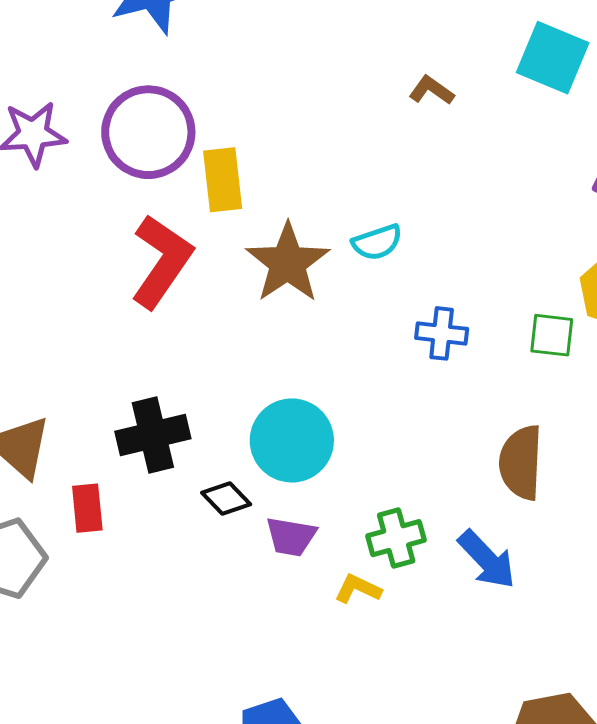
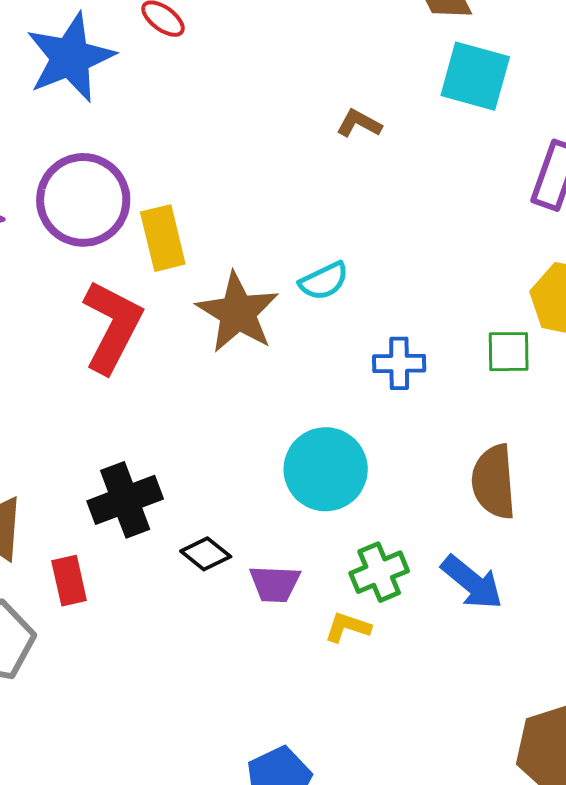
cyan circle: (292, 440) -> (326, 469), moved

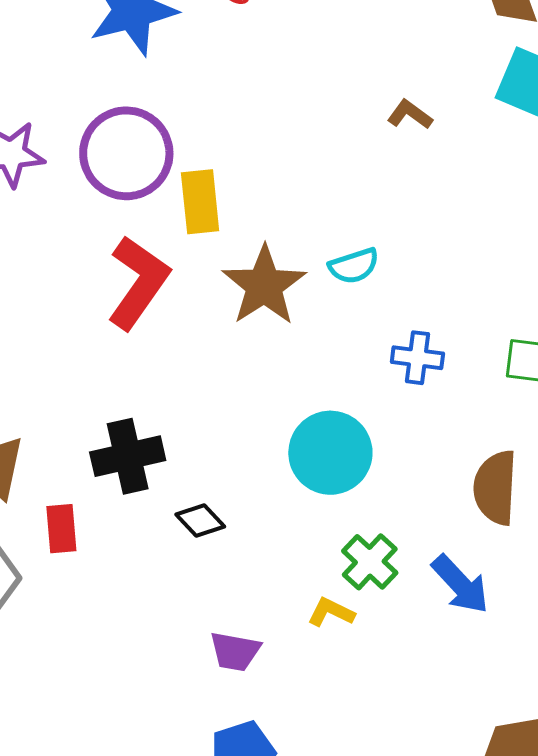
green cross: (379, 572) -> (370, 562), turned -32
purple trapezoid: (275, 584) -> (235, 651), moved

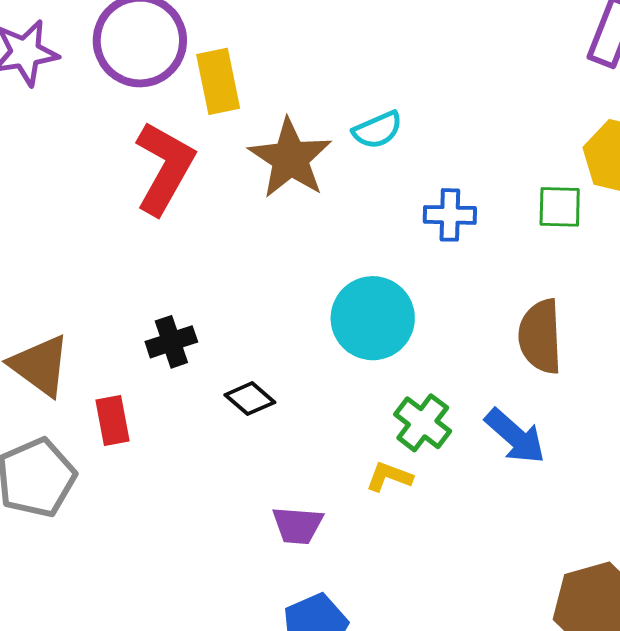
black cross: (128, 456) -> (171, 342), size x0.7

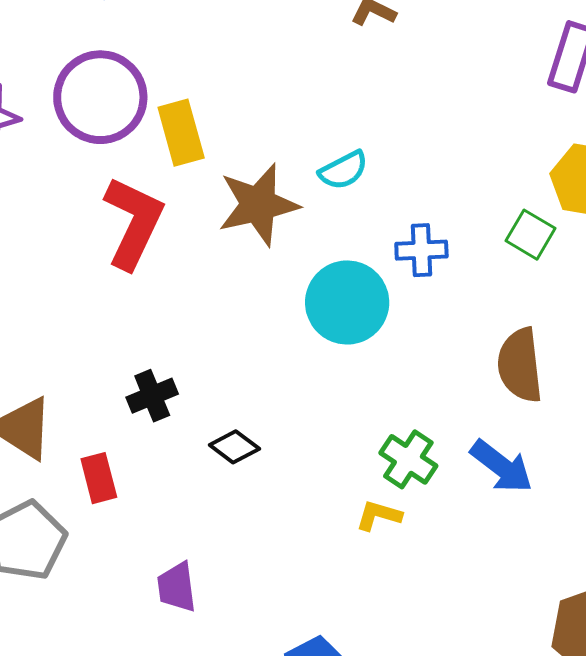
brown star: (290, 158) -> (258, 205), turned 30
green square: (560, 207) -> (530, 235), turned 33
cyan circle: (373, 318) -> (347, 302), moved
purple trapezoid: (297, 525) -> (177, 587), moved, turned 82

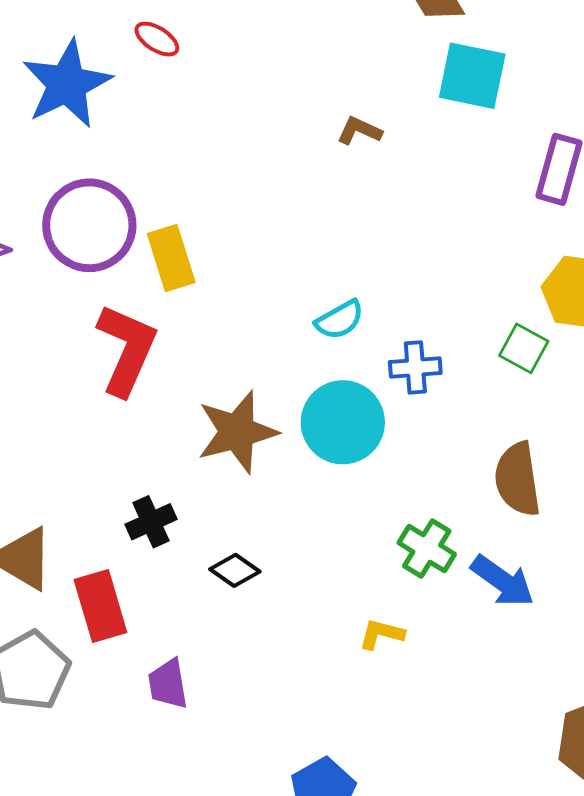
cyan semicircle: (343, 170) -> (340, 320), moved
brown star: (258, 205) -> (237, 432), moved
green cross: (408, 459) -> (427, 549), moved
red rectangle: (99, 478) -> (100, 606), size x1.4
purple trapezoid: (177, 587) -> (168, 684), moved

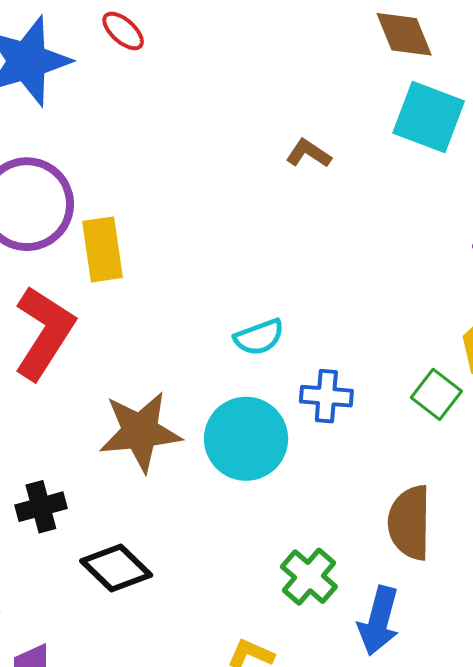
black diamond: (235, 570) -> (116, 568), size x1.4
blue arrow: (503, 581) -> (379, 621), turned 60

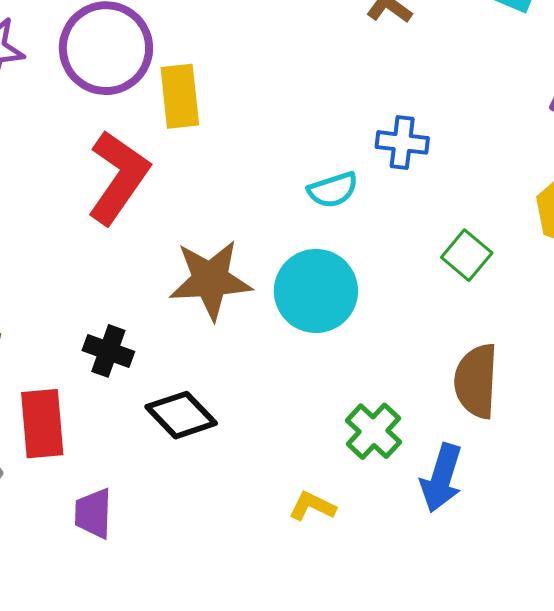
green square: (436, 394) -> (467, 255), moved
blue cross: (326, 396) -> (402, 142), moved
black cross: (41, 507) -> (108, 351), turned 33

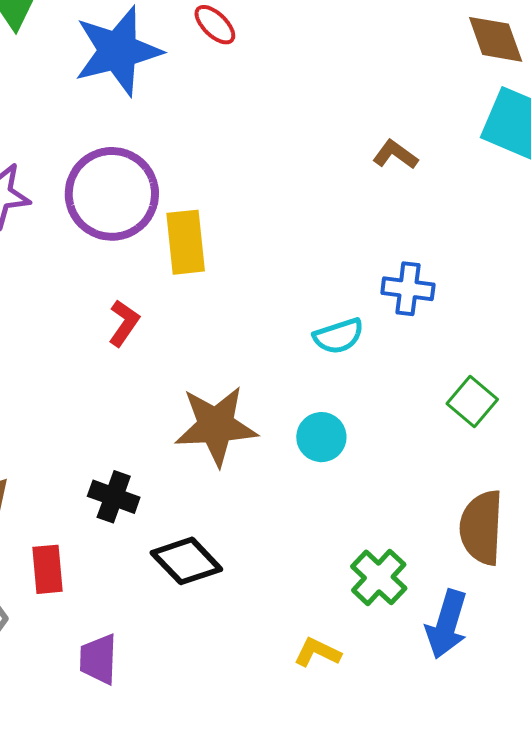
red L-shape: (118, 177) -> (124, 323), size x0.5
cyan circle: (316, 291) -> (321, 437), size x0.6
red rectangle: (42, 424) -> (48, 569), size x0.7

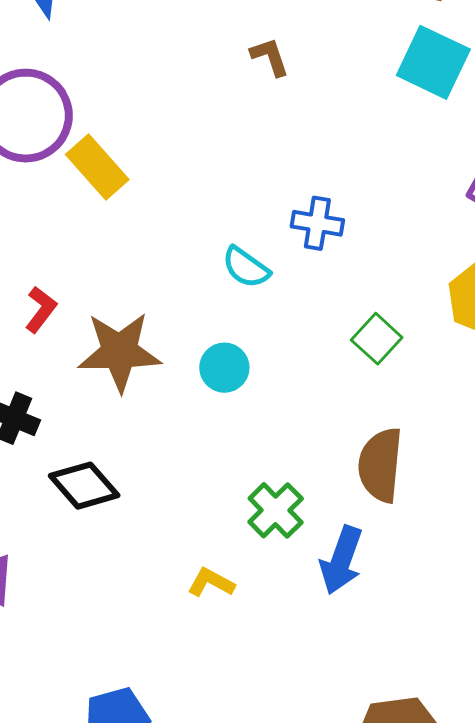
brown L-shape: (395, 155) -> (270, 57), moved, turned 33
yellow rectangle: (186, 242) -> (97, 167), turned -38
red L-shape: (124, 323) -> (41, 309), moved
cyan semicircle: (338, 336) -> (246, 267), turned 51

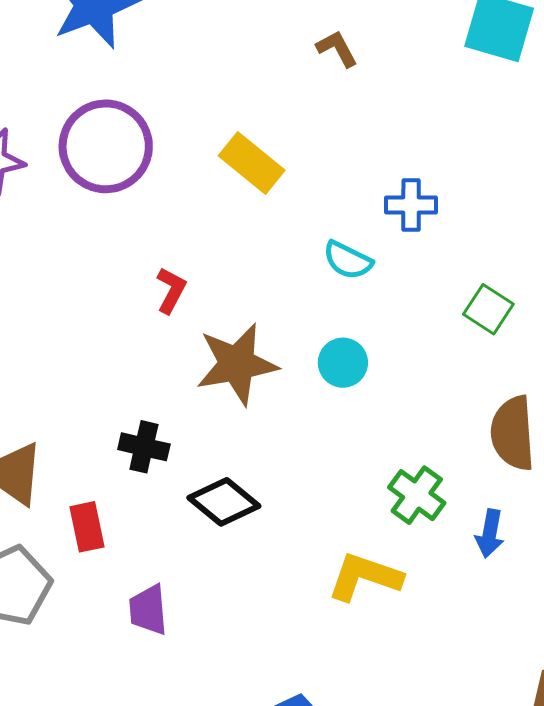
yellow rectangle: (97, 167) -> (252, 163), moved
red L-shape: (41, 309) -> (171, 290), moved
blue arrow: (341, 560) -> (490, 533), size x0.7
yellow L-shape: (211, 583) -> (365, 577), size x1.6

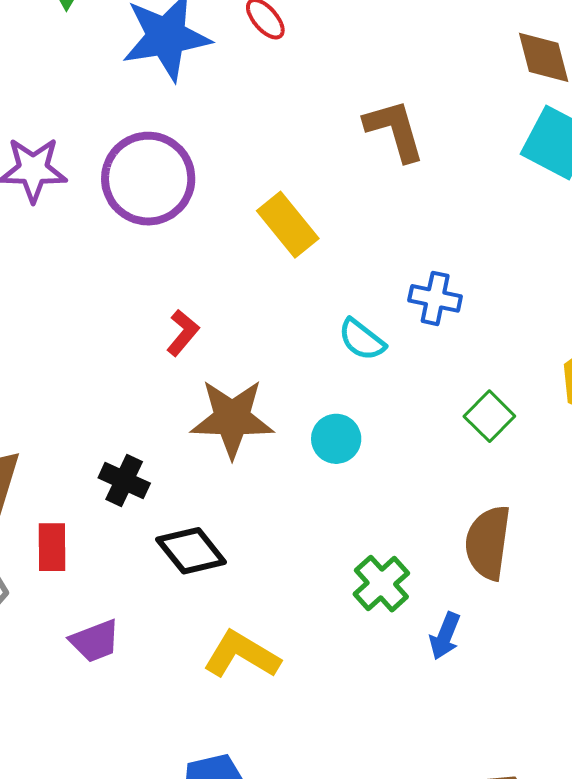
brown L-shape: (337, 49) -> (395, 130), size x1.6
yellow L-shape: (365, 577) -> (242, 655), moved
purple trapezoid: (148, 610) -> (95, 641), turned -118

